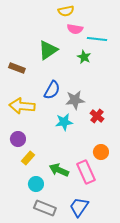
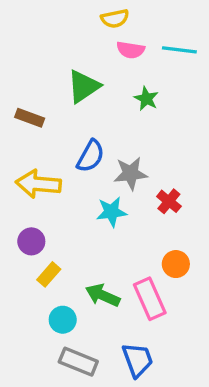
cyan line: (97, 39) -> (179, 50), moved
blue trapezoid: (79, 207) -> (138, 360), turned 125

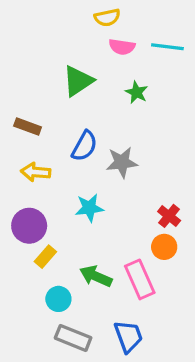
brown rectangle: (30, 118) -> (28, 127), moved
yellow arrow: (38, 184) -> (36, 172), size x0.7
red cross: (169, 201) -> (169, 216), moved
cyan star: (111, 212) -> (89, 208), moved
purple circle: (31, 241) -> (29, 226), size x1.4

